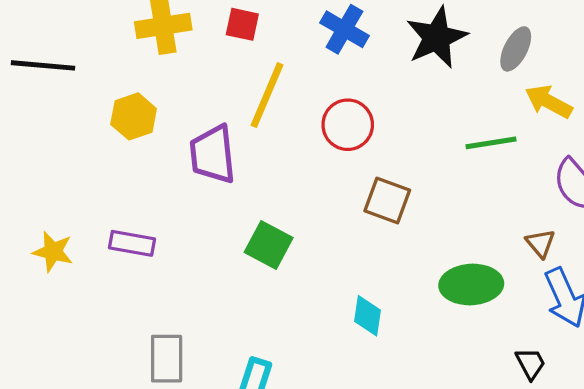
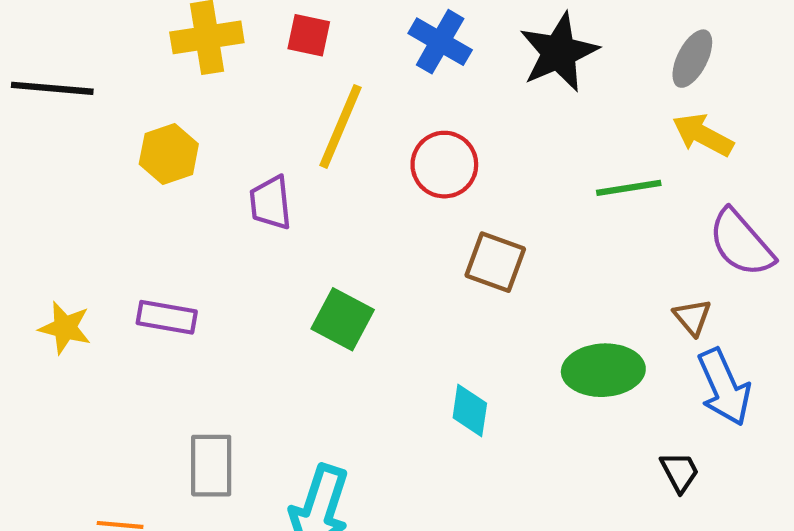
gray ellipse: (516, 49) -> (692, 59), moved
purple trapezoid: (213, 154) -> (271, 203), size x0.7

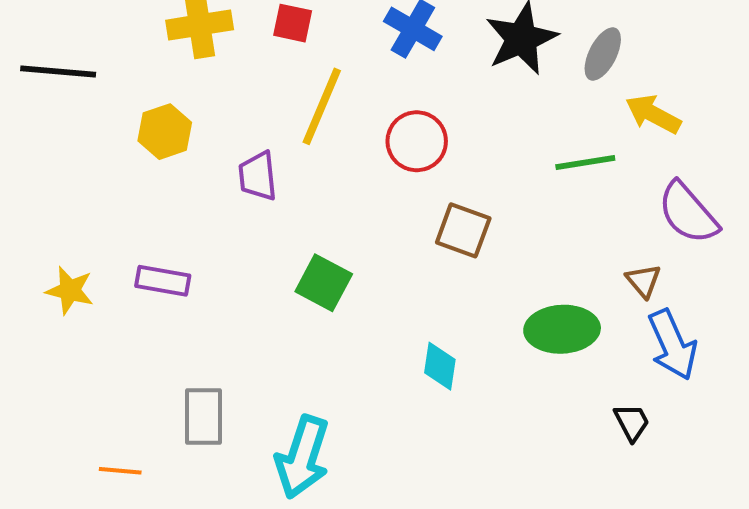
gray ellipse: (692, 59) -> (603, 54), moved

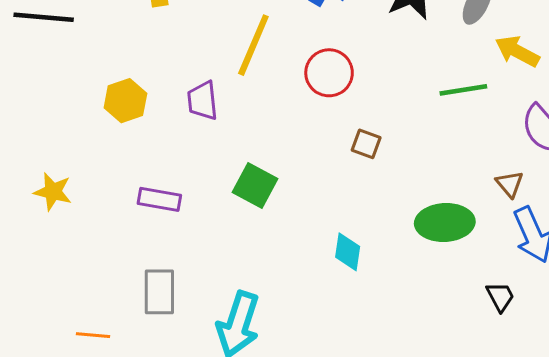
yellow hexagon: (165, 132) -> (125, 101), moved
brown square: (463, 230) -> (366, 144), size x0.7
purple rectangle: (163, 281) -> (159, 199), moved

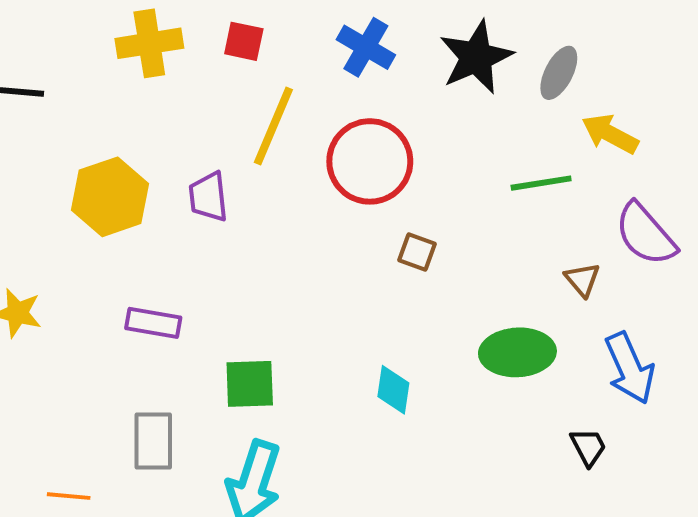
red circle: (329, 73) -> (370, 161), size x1.4
yellow hexagon: (125, 101) -> (110, 197), size x1.4
brown triangle: (510, 184) -> (582, 280), moved
green square: (255, 185) -> (250, 384), moved, turned -30

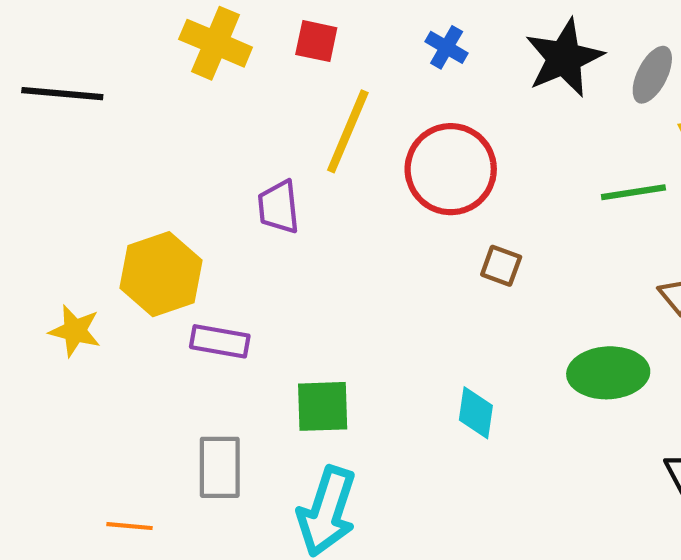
yellow cross: (149, 43) -> (216, 43), turned 32
blue cross: (366, 47) -> (447, 47), size x0.7
yellow hexagon: (110, 197) -> (161, 274), moved

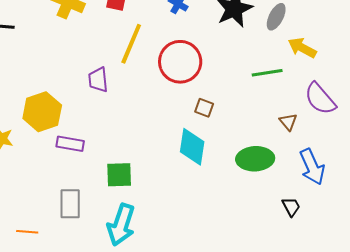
cyan diamond: (476, 413) -> (192, 147), moved, size x1.5

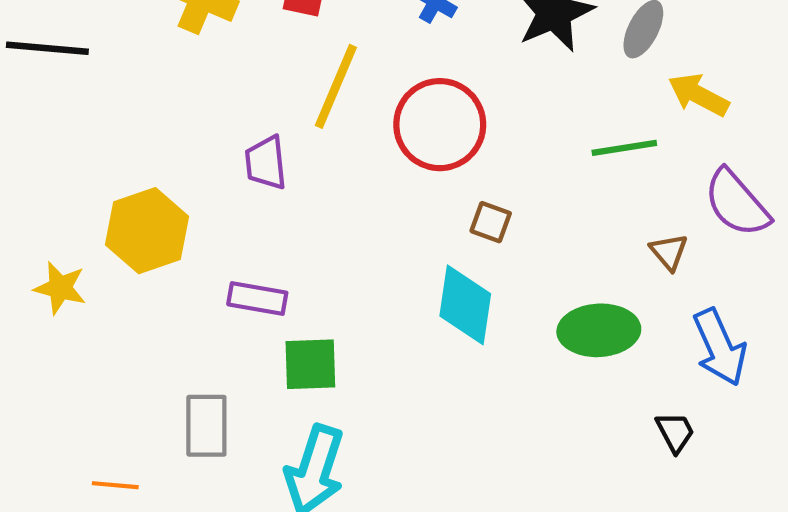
purple rectangle: (70, 144) -> (257, 299), moved

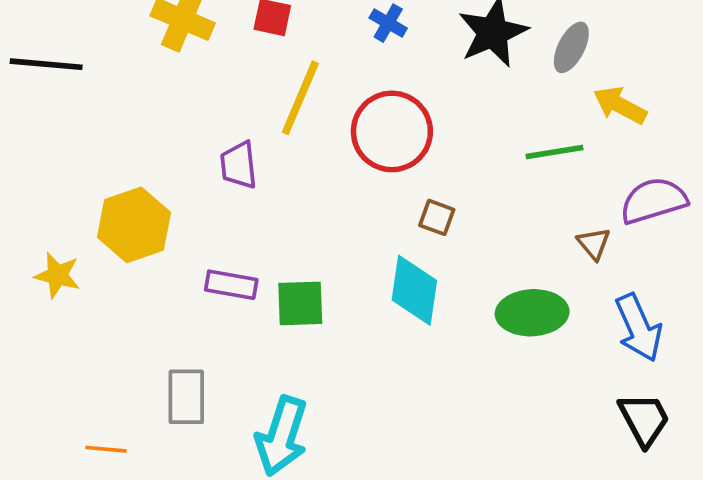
purple semicircle: (737, 203) -> (654, 201), turned 114
green square: (310, 364) -> (300, 303), moved
black trapezoid: (675, 432) -> (644, 419), moved, size x1.5

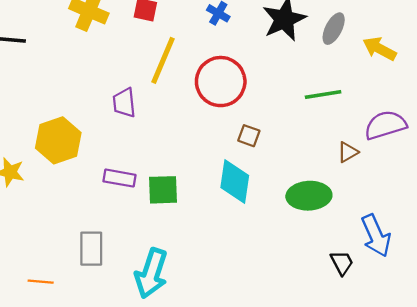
yellow arrow: (620, 105) -> (380, 49), moved
brown triangle: (594, 244) -> (348, 152), turned 40
blue arrow: (639, 328) -> (376, 236), moved
black trapezoid: (644, 419) -> (342, 263), moved, size x0.7

